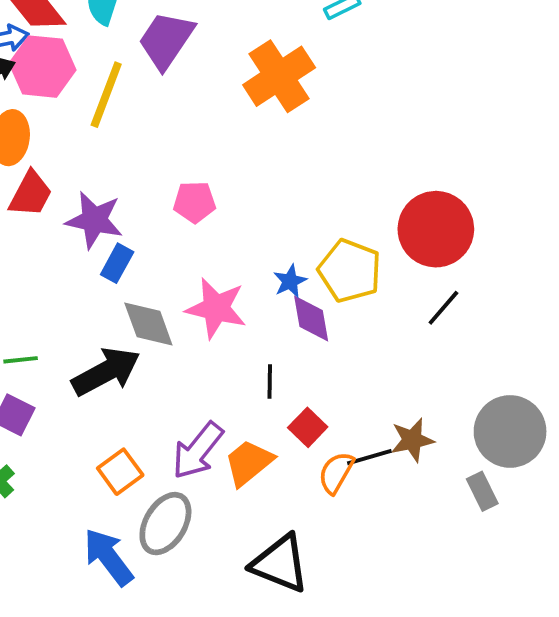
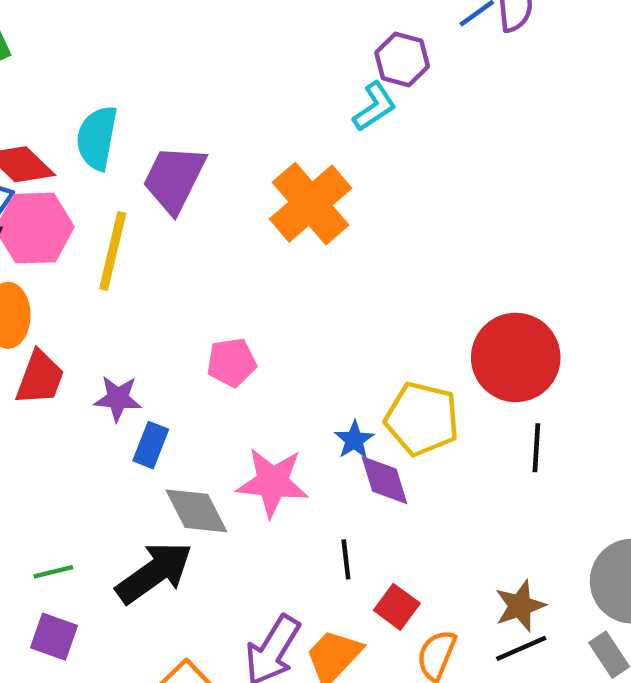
purple star: (94, 220) -> (118, 398), size x0.7
black line: (443, 308) -> (536, 448), turned -30
black line: (369, 457) -> (521, 648), moved

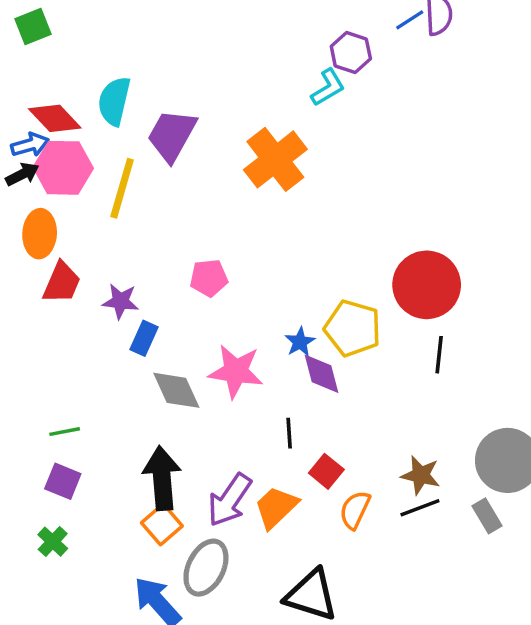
black arrow: (154, 573) -> (162, 478), moved, turned -62
brown star: (520, 606) -> (421, 475), turned 30

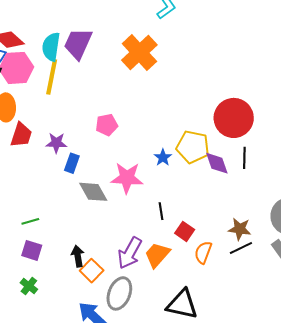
cyan semicircle: (114, 101) -> (51, 47), moved
purple diamond: (322, 374) -> (217, 163), moved
black arrow: (162, 478) -> (78, 256), moved, size x0.6

